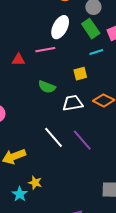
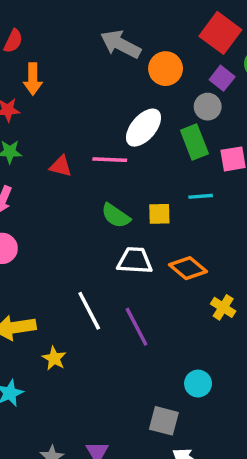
cyan line: (96, 52) -> (201, 196), moved
green semicircle: (47, 87) -> (116, 216), moved
yellow star: (35, 183) -> (54, 358), moved

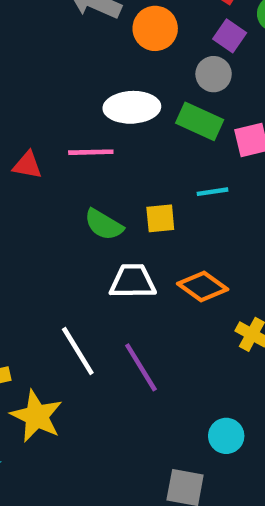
white ellipse: (144, 128) -> (132, 107), turned 51
green rectangle: (194, 142) -> (200, 121), turned -40
yellow star: (54, 358) -> (37, 416), size x1.6

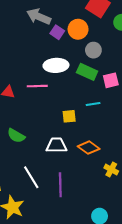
orange circle: (155, 28) -> (78, 29), moved
purple square: (230, 36) -> (57, 32), moved
green semicircle: (104, 225) -> (16, 136), moved
purple line: (141, 367) -> (60, 185), turned 30

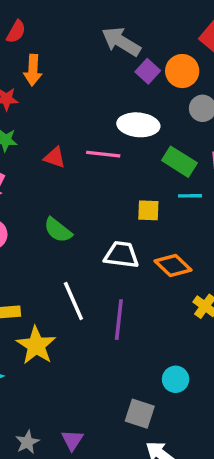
green rectangle: (87, 72) -> (179, 162), moved

